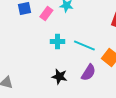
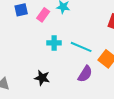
black star: (59, 76) -> (42, 78), moved

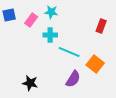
cyan cross: (54, 43) -> (50, 35), moved

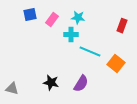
cyan star: (51, 12) -> (78, 18), moved
purple semicircle: (73, 79) -> (81, 84), moved

